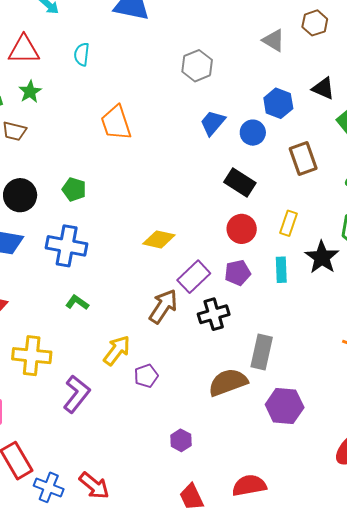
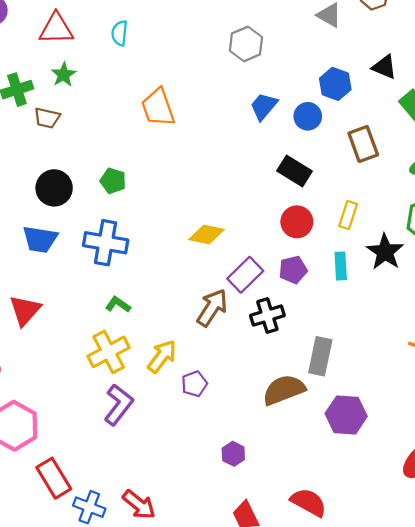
yellow cross: (32, 356) -> (109, 352), moved, turned -33
red semicircle: (249, 485) -> (309, 502), turned 40

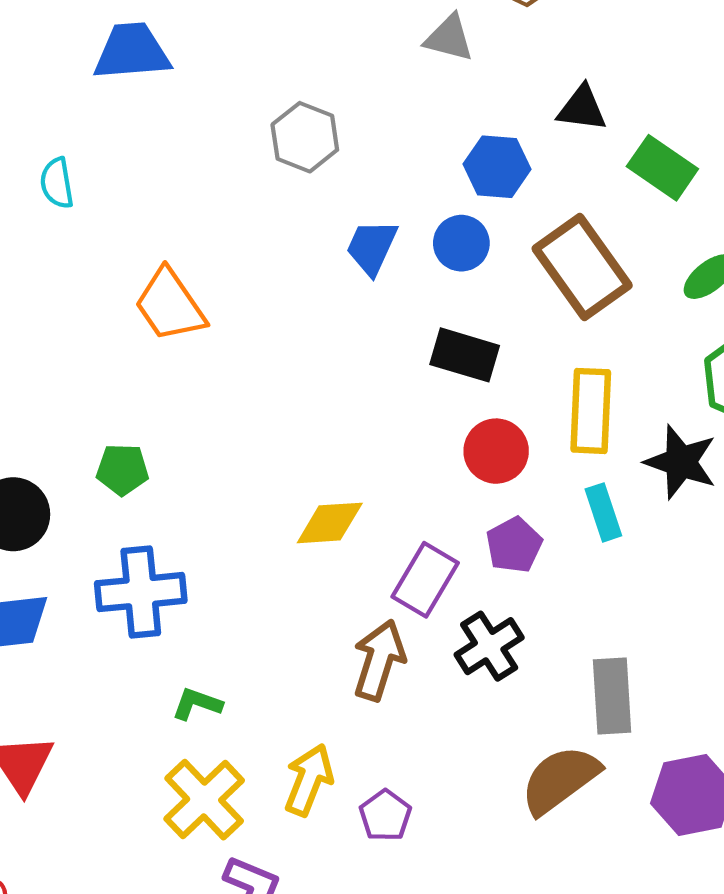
brown rectangle: (363, 144) -> (582, 267), size x1.4
yellow rectangle: (348, 215) -> (591, 411), size x1.5

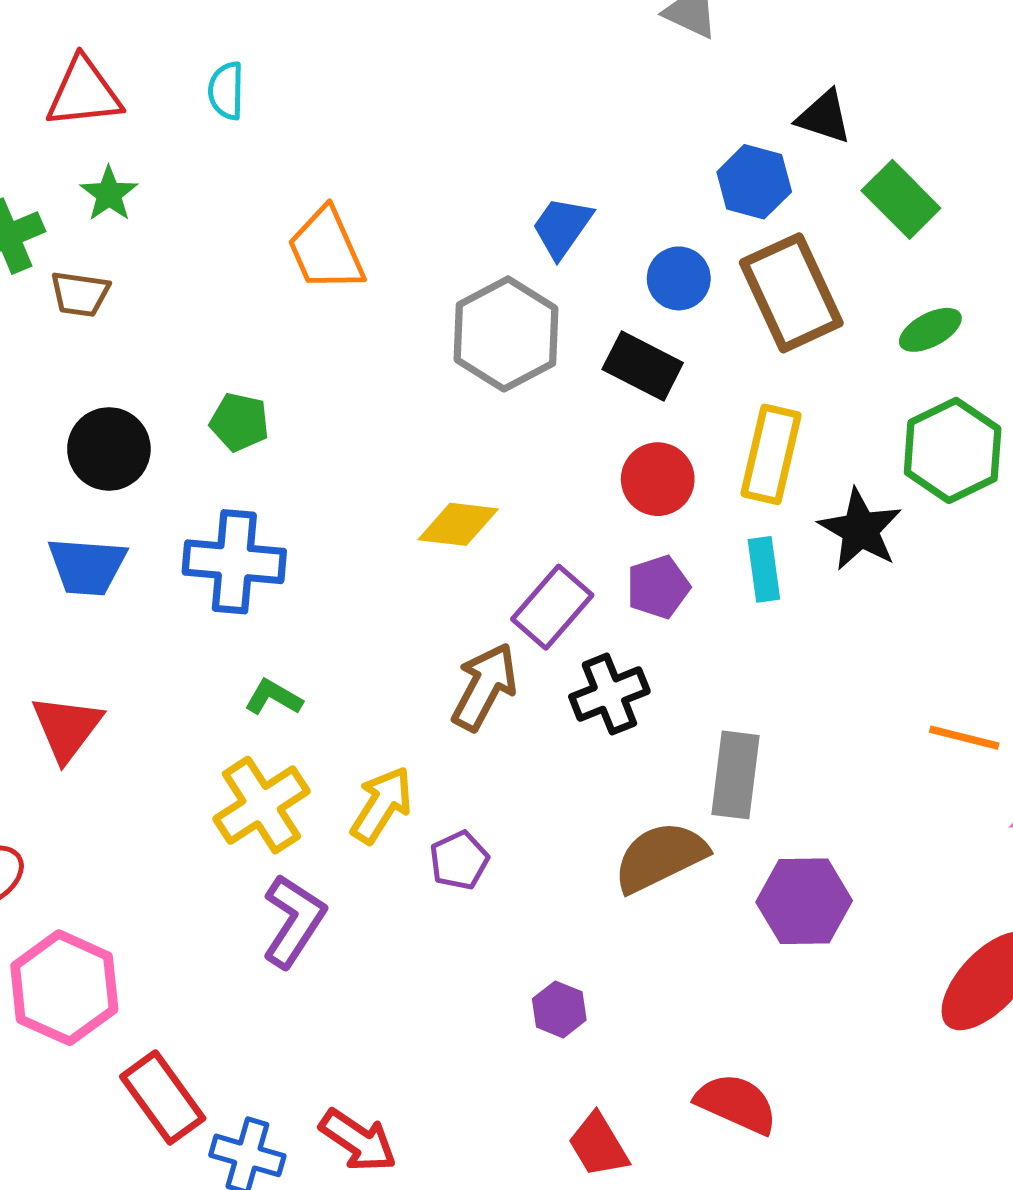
gray hexagon: (305, 137) -> (506, 334), moved, size x1.4
blue hexagon: (497, 167) -> (754, 182), moved
blue circle: (461, 243) -> (679, 278), moved

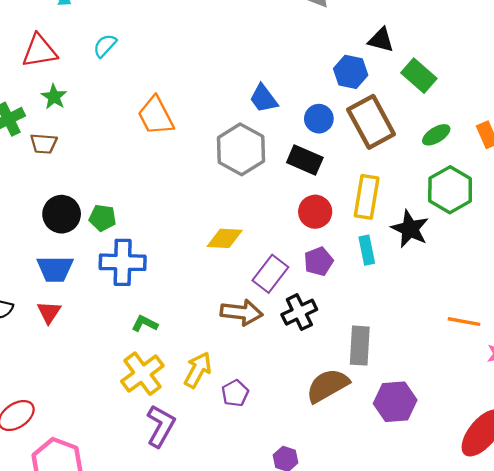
cyan semicircle: (226, 91) -> (105, 46), turned 45
blue trapezoid: (562, 227) -> (264, 99), turned -68
green pentagon: (239, 422) -> (103, 218), moved
brown arrow: (485, 687) -> (242, 312), turned 72
red triangle: (67, 728) -> (49, 312), moved, size x0.7

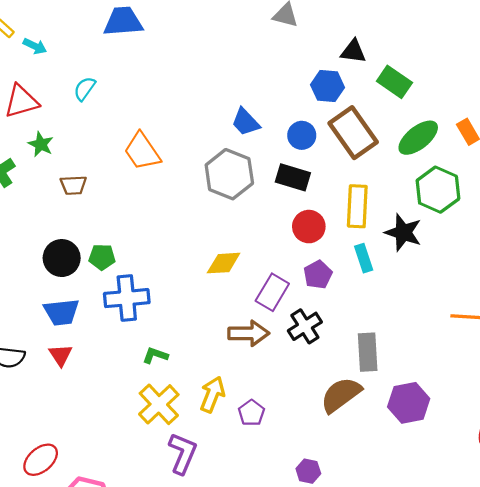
green ellipse: (436, 135) -> (418, 138), size x1.5
brown trapezoid: (44, 144) -> (73, 185), moved

